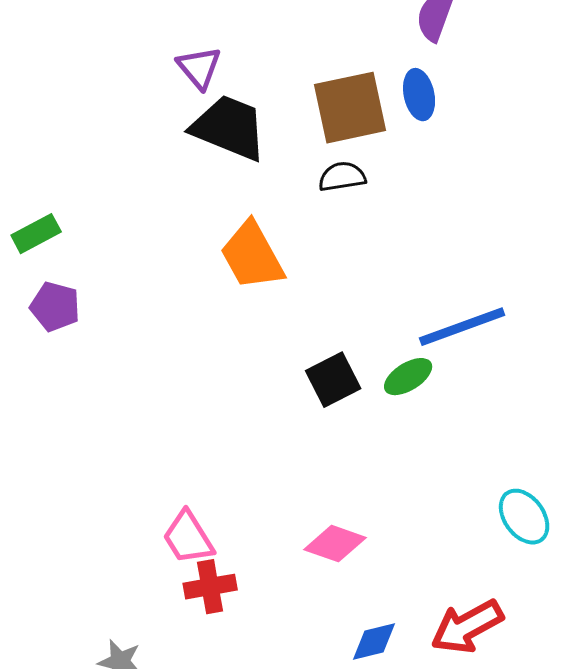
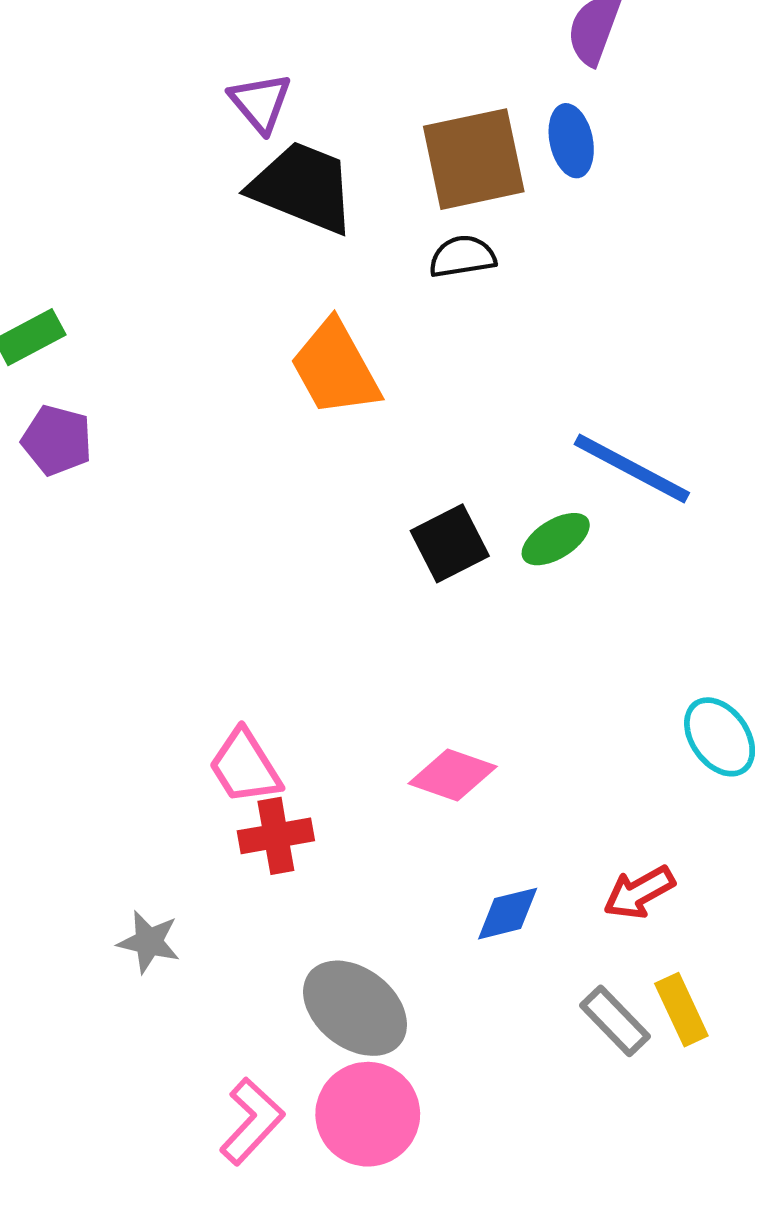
blue line: (462, 327) -> (632, 468), turned 48
red arrow: (467, 627) -> (639, 892), size x0.7

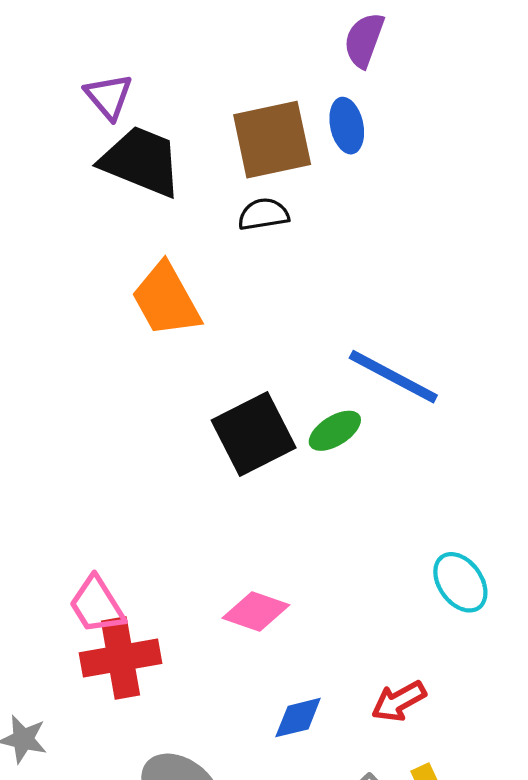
black square: (450, 543) -> (254, 434), size x1.4
red cross: (276, 836) -> (121, 658), size x1.4

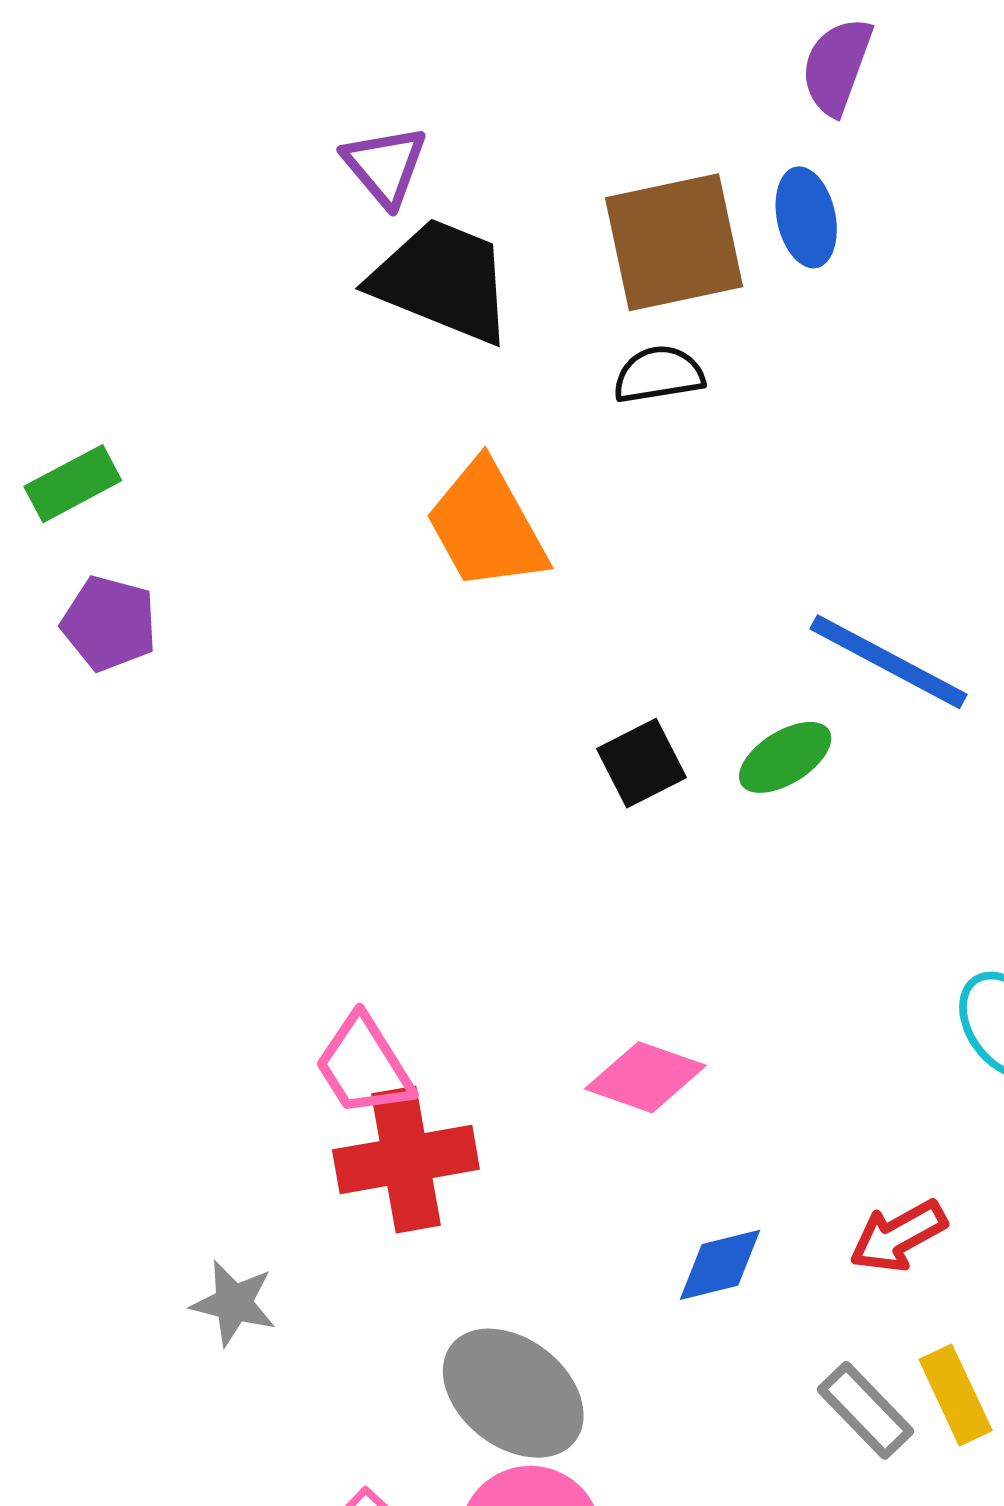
black square: (254, 434) -> (642, 763), size x0.6

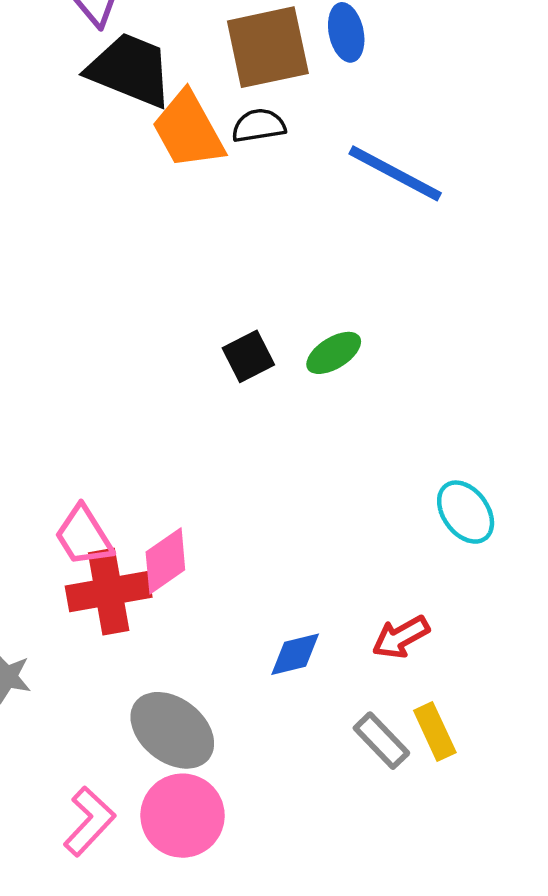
orange trapezoid: (486, 526) -> (188, 130), moved
blue line: (889, 662) -> (395, 173), moved
pink diamond: (645, 1077) -> (165, 561), moved, turned -54

